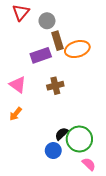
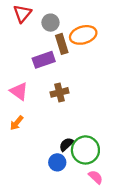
orange ellipse: (77, 49) -> (83, 35), moved

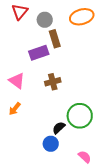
orange ellipse: (83, 35) -> (82, 17), moved
green circle: (85, 150) -> (80, 116), moved

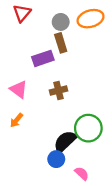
gray circle: (45, 20) -> (61, 22), moved
black semicircle: (59, 128) -> (65, 141), size x1.6
pink semicircle: (85, 157) -> (82, 173), moved

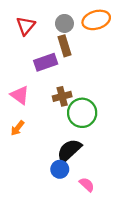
red triangle: (22, 13) -> (26, 26), moved
green circle: (88, 128) -> (82, 113), moved

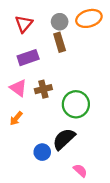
purple rectangle: (46, 62) -> (28, 58), moved
brown cross: (62, 96) -> (43, 89), moved
blue circle: (60, 169) -> (42, 152), moved

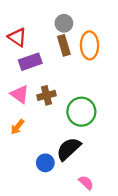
orange ellipse: (89, 18) -> (90, 45), moved, turned -75
red triangle: (24, 24) -> (17, 37), moved, turned -36

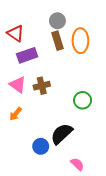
green circle: (81, 112) -> (83, 100), moved, size x0.7

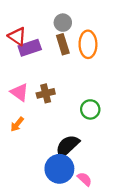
purple rectangle: (27, 55) -> (30, 48), moved
blue circle: (41, 146) -> (59, 169), moved, size x1.6

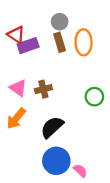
green circle: (90, 109) -> (94, 97), moved
orange arrow: (17, 124) -> (16, 118), size x1.5
black semicircle: (67, 146) -> (52, 127), moved

